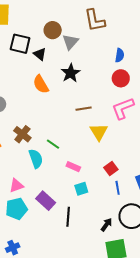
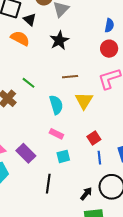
orange semicircle: (41, 84) -> (20, 38), moved, turned 144
green line: (53, 144) -> (28, 83), moved
cyan semicircle: (36, 159) -> (56, 105), moved
purple rectangle: (46, 201) -> (26, 153), moved

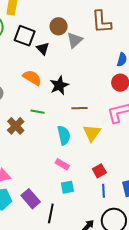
orange semicircle: (20, 38) -> (32, 78), moved
black star: (59, 40) -> (59, 85), moved
green line: (28, 83) -> (38, 112), turned -32
purple rectangle: (26, 153) -> (31, 199), moved

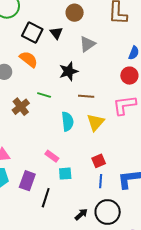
black square: (25, 36) -> (32, 32), moved
gray triangle: (75, 40) -> (87, 44), moved
orange semicircle: (32, 78) -> (29, 59), moved
pink rectangle: (62, 164) -> (52, 156), moved
purple rectangle: (31, 199) -> (27, 181), turned 54

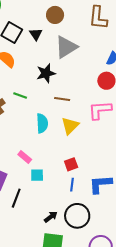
gray triangle: (87, 44) -> (66, 47), size x1.4

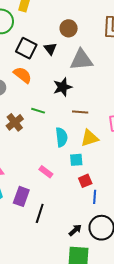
gray triangle: (66, 47) -> (81, 60), turned 30
yellow triangle: (70, 126) -> (90, 138), turned 30
red square: (71, 164) -> (85, 181), moved
cyan square: (37, 175) -> (76, 160), moved

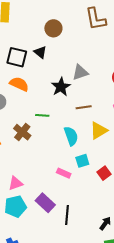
gray triangle: (81, 60) -> (80, 72), moved, size x0.7
cyan square: (76, 160) -> (82, 161), moved
purple rectangle: (21, 196) -> (45, 203), turned -54

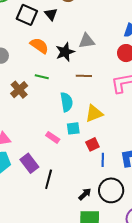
orange semicircle: (19, 84) -> (39, 46), moved
yellow triangle: (99, 130) -> (94, 113), moved

